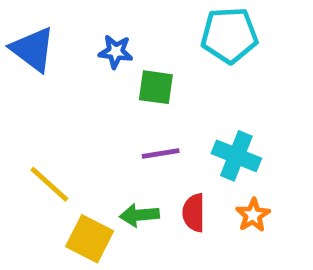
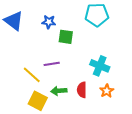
purple line: (161, 154) -> (52, 64), moved
yellow line: (49, 184) -> (32, 75), moved

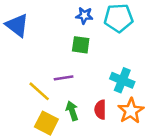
blue star: (49, 22) -> (84, 15), moved
green arrow: (59, 91) -> (72, 111), turned 77
orange star: (107, 91) -> (131, 111), size x1.5

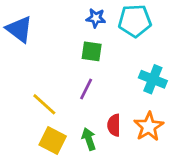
purple line: (64, 78) -> (86, 89), moved, turned -54
cyan cross: (122, 80) -> (153, 79), moved
green arrow: (72, 111) -> (89, 139), moved

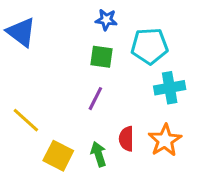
cyan pentagon: (135, 21) -> (150, 46), moved
cyan cross: (153, 79) -> (170, 88), turned -32
yellow line: (44, 104) -> (26, 120), moved

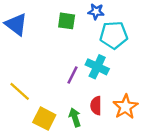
blue star: (106, 20) -> (96, 12), moved
green square: (102, 57) -> (67, 21), moved
cyan cross: (170, 88) -> (97, 67), moved, turned 35

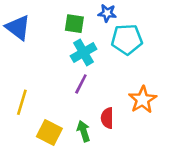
cyan cross: (97, 67) -> (84, 52), moved, turned 35
yellow line: (20, 91) -> (22, 102), turned 65
orange star: (125, 107) -> (143, 100), moved

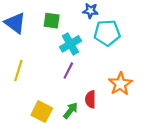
green square: (74, 24) -> (52, 21), moved
yellow line: (22, 102) -> (18, 71), moved
green arrow: (84, 131) -> (70, 110), turned 56

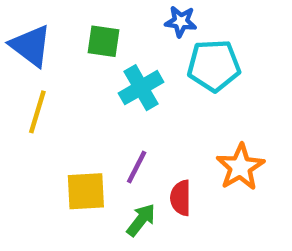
yellow line: (18, 71) -> (37, 112), moved
purple line: (68, 71) -> (137, 167), moved
yellow square: (42, 112) -> (86, 191), moved, turned -30

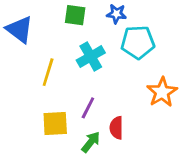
green square: (104, 41) -> (75, 15), moved
yellow line: (37, 112) -> (48, 72), moved
orange star: (240, 167) -> (162, 92), moved

